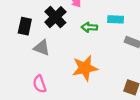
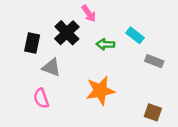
cyan rectangle: (116, 19) -> (135, 35), turned 35
pink semicircle: (40, 84) -> (41, 98), moved

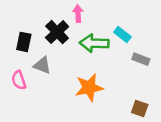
pink arrow: (89, 13) -> (78, 14), turned -147
green arrow: (105, 44) -> (94, 43), size x1.6
pink semicircle: (41, 98) -> (19, 80), moved

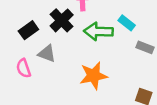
black rectangle: (24, 42) -> (28, 30), turned 42

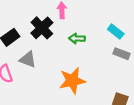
cyan rectangle: (127, 23) -> (116, 31), moved
green arrow: (98, 31) -> (77, 38), size x0.6

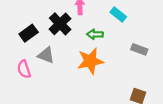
cyan rectangle: (116, 31) -> (118, 14), moved
orange star: (72, 81) -> (90, 61), moved

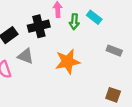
black cross: (60, 24) -> (39, 26), turned 30
green arrow: (95, 34) -> (74, 22), moved, turned -88

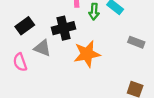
black cross: (39, 26) -> (63, 28), moved

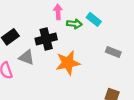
green arrow: (94, 12) -> (74, 24), turned -88

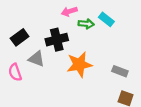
pink arrow: (58, 12) -> (69, 11), turned -104
gray rectangle: (113, 52) -> (120, 71), moved

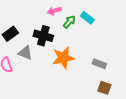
green arrow: (86, 24) -> (69, 22), turned -56
black cross: (57, 40) -> (43, 36), turned 30

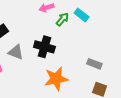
black cross: (43, 36) -> (44, 47), moved
orange star: (63, 58) -> (56, 79), moved

